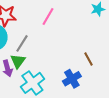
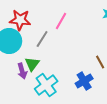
gray line: (22, 43) -> (42, 39), moved

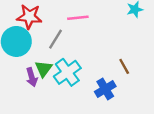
pink line: (61, 21) -> (78, 18), turned 54
cyan cross: (46, 85) -> (67, 72), moved

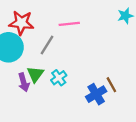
brown line: (124, 66) -> (111, 85), moved
cyan cross: (67, 72) -> (59, 78), size x0.6

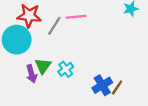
gray line: (47, 45) -> (54, 26), moved
brown line: (111, 85) -> (117, 88), moved, turned 63

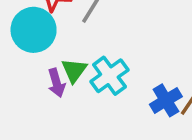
cyan cross: (66, 69) -> (109, 76), size x1.5

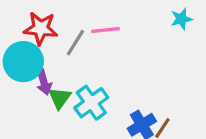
purple arrow: (56, 83) -> (44, 82), moved

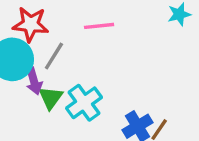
gray line: (75, 43) -> (54, 56), moved

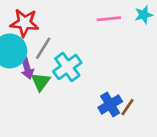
pink line: (99, 26) -> (109, 19), moved
cyan cross: (84, 103) -> (67, 67), moved

